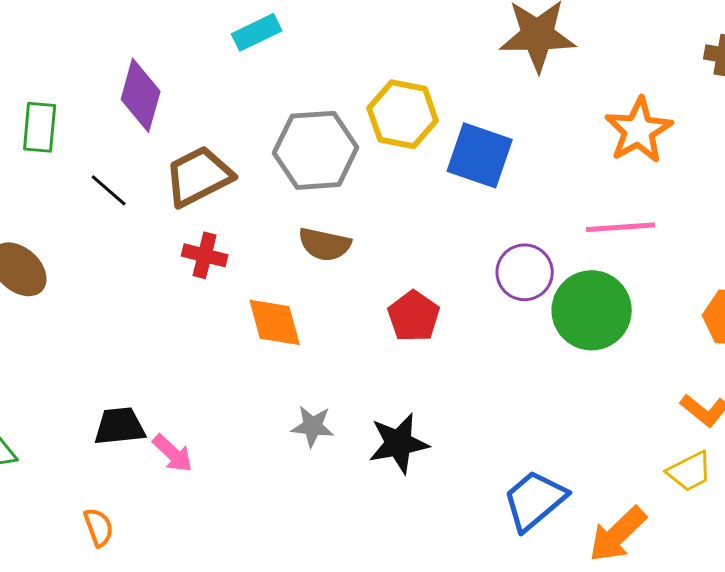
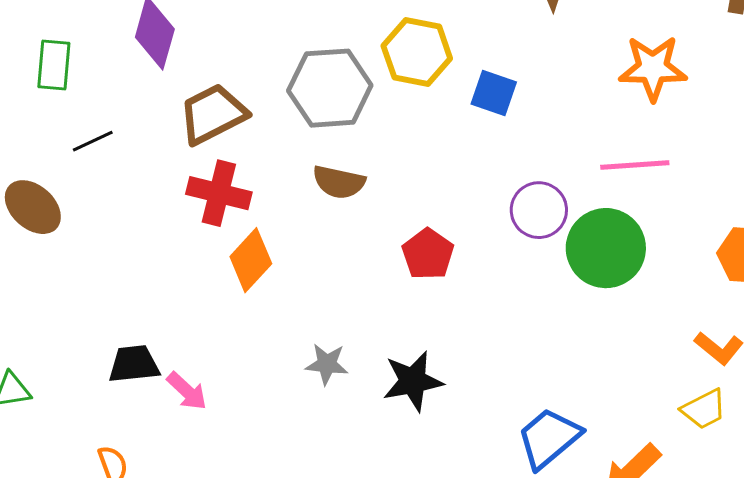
orange star: (639, 130) -> (653, 68), turned 30
blue square: (480, 155) -> (494, 93), size x0.7
black line: (109, 190) -> (93, 141), moved, turned -66
red cross: (205, 255) -> (219, 193), size x1.4
orange diamond: (275, 322) -> (251, 260), moved, turned 58

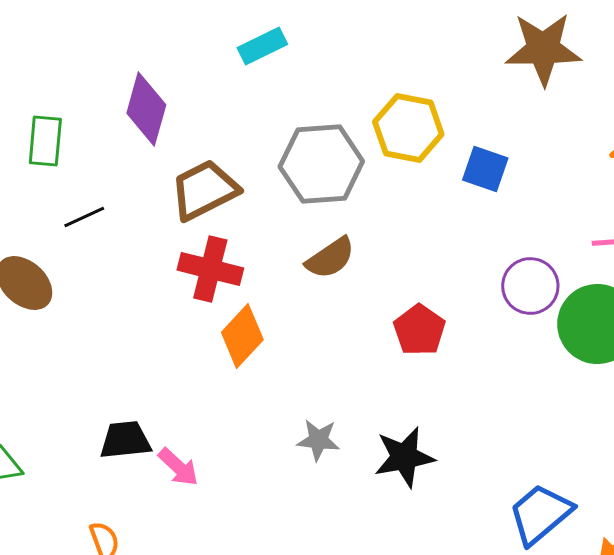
brown semicircle: (339, 182) -> (330, 258), turned -46

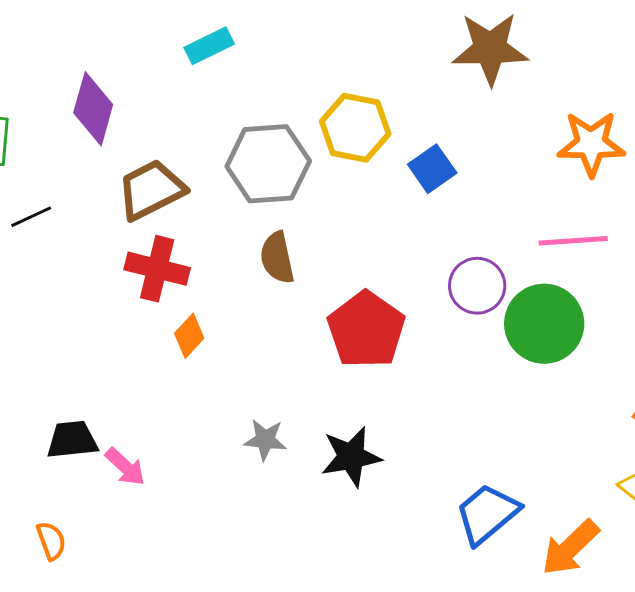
blue square: (485, 169) -> (432, 169), turned 36
brown semicircle: (330, 258) -> (277, 258), turned 112
red pentagon: (419, 330) -> (366, 330), size x1.5
orange diamond: (242, 336) -> (189, 336), size x0.7

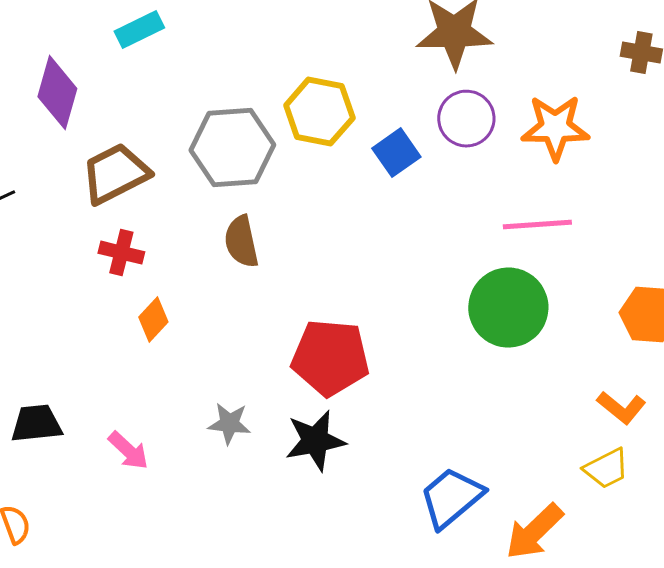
cyan rectangle: (209, 46) -> (139, 30), moved
red cross: (157, 269) -> (121, 253), size x0.7
purple circle: (477, 286) -> (466, 119), moved
red pentagon: (366, 330) -> (330, 358), moved, turned -30
pink arrow: (125, 467) -> (128, 451), moved

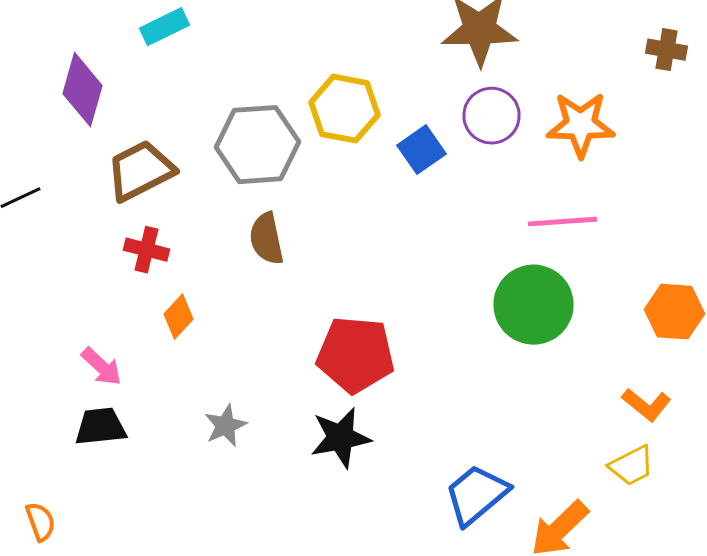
black trapezoid: (36, 424) -> (100, 427), moved
gray star: (229, 424) -> (226, 426), moved, turned -30
pink arrow: (128, 451) -> (102, 367), moved

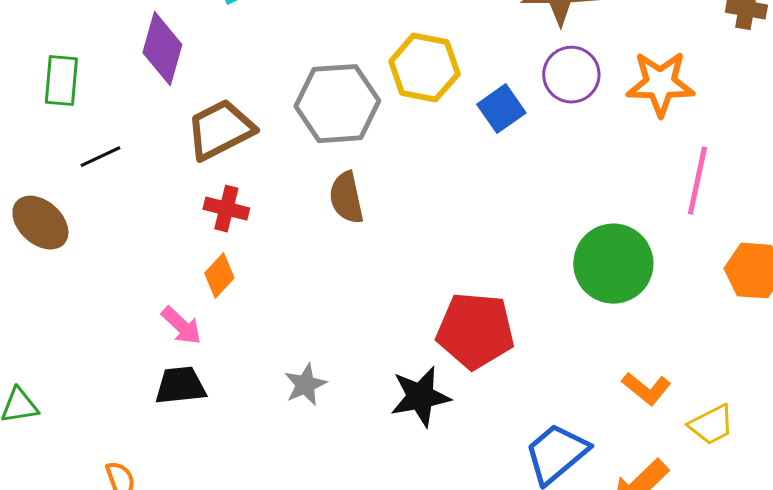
pink line: (562, 222) -> (697, 181), moved, turned -74
orange diamond: (178, 317) -> (219, 276), moved
red pentagon: (356, 355) -> (475, 331), moved
orange L-shape: (646, 405) -> (646, 389), moved

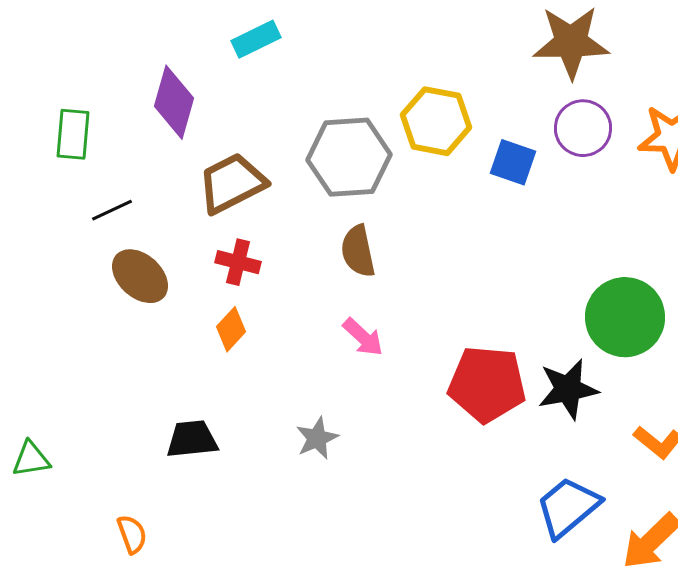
blue square: (501, 109) -> (513, 162), turned -36
brown ellipse: (40, 223) -> (140, 276), moved
pink arrow: (181, 326) -> (363, 337), moved
black star: (420, 397) -> (568, 389), moved

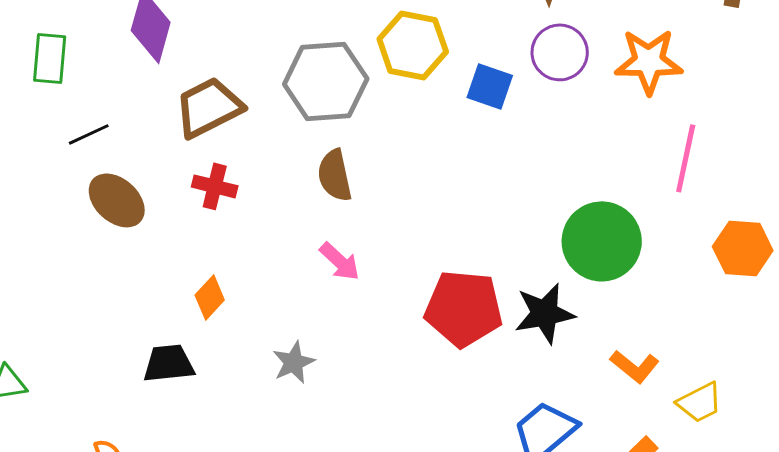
orange diamond: (231, 329) -> (210, 297), moved

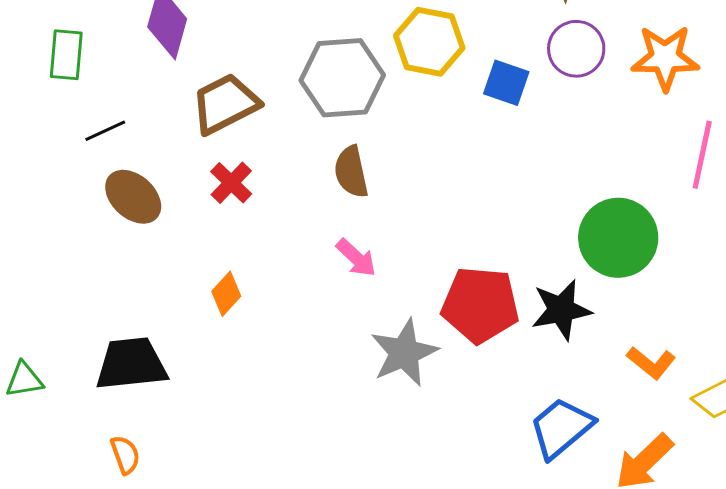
red cross: (215, 186) -> (231, 183), turned 30
gray star: (294, 362) -> (404, 353), moved, size x1.6
black trapezoid: (169, 363) -> (131, 364), moved, size x1.4

